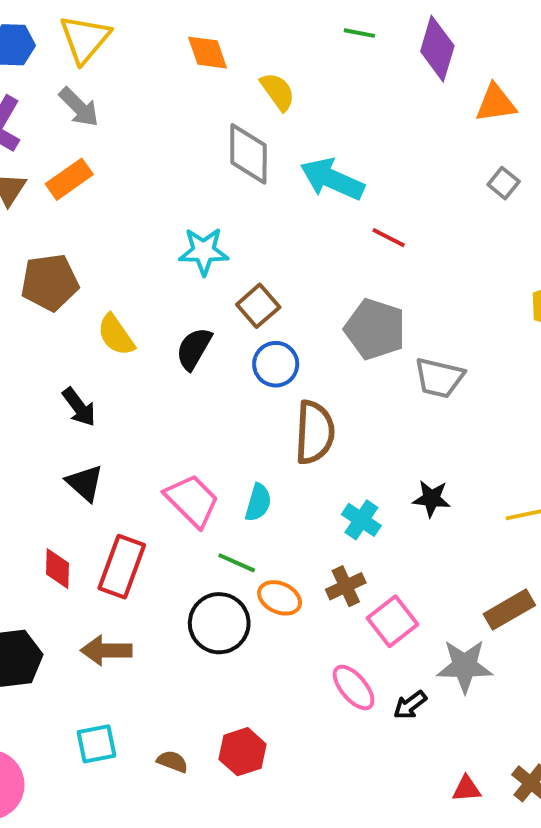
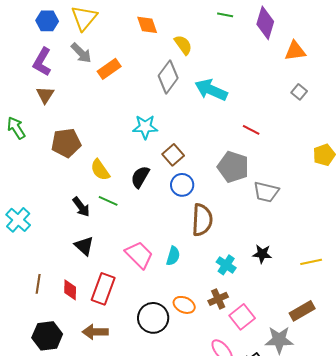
gray diamond: (248, 154) -> (168, 77), turned 36
orange rectangle: (69, 179) -> (109, 69), moved
red line: (389, 238) -> (251, 130), moved
green line: (237, 563) -> (108, 201), moved

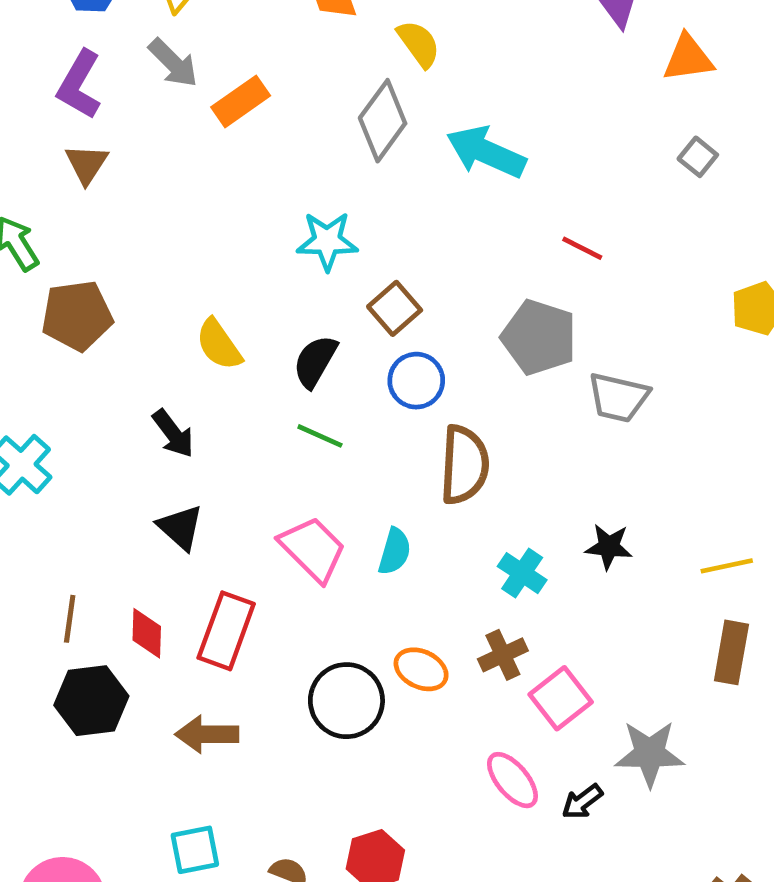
brown pentagon: (66, 143) -> (77, 316), moved
green line: (108, 201) -> (320, 436), moved
brown rectangle: (302, 311) -> (731, 652), moved, turned -50
black hexagon: (47, 336) -> (91, 701), moved

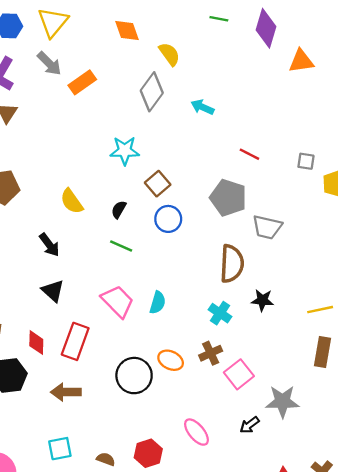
cyan arrow: (486, 152) -> (202, 107), size x0.6
gray square: (698, 157) -> (306, 161), moved, turned -30
black semicircle: (315, 361) -> (119, 210), size x0.7
brown semicircle: (464, 465) -> (232, 264), moved
pink ellipse: (512, 780) -> (196, 432), moved

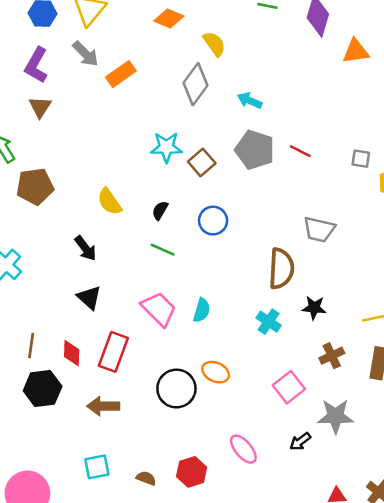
orange diamond: (127, 31) -> (169, 18), turned -48
brown square: (158, 184) -> (202, 162), moved
gray pentagon: (228, 198) -> (255, 150), moved
brown cross: (211, 353) -> (332, 356), moved

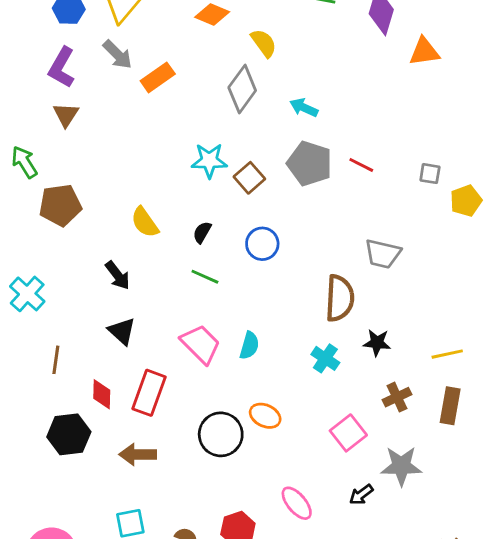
brown line: (31, 346) -> (56, 360), moved

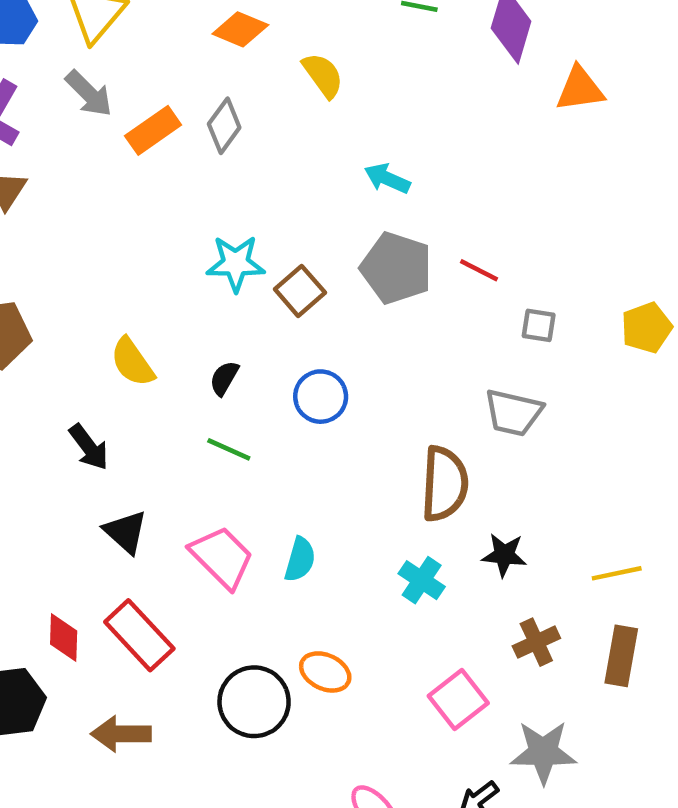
gray diamond: (242, 89) -> (224, 126), moved, size x0.7
gray square: (430, 174) -> (539, 325), moved
black triangle: (122, 331) -> (126, 532), moved
red rectangle: (149, 393) -> (139, 635), turned -63

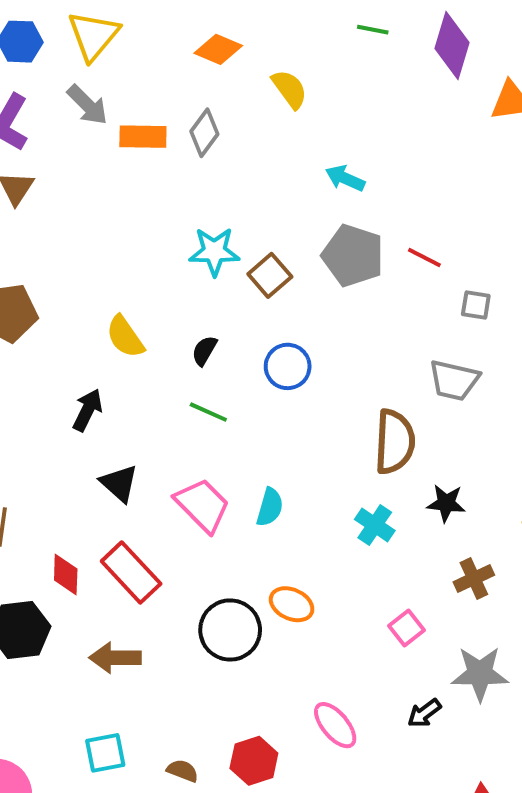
orange rectangle: (153, 130) -> (143, 137), turned 36
black arrow: (89, 447) -> (87, 410), turned -117
pink square: (458, 699) -> (406, 628), size x0.7

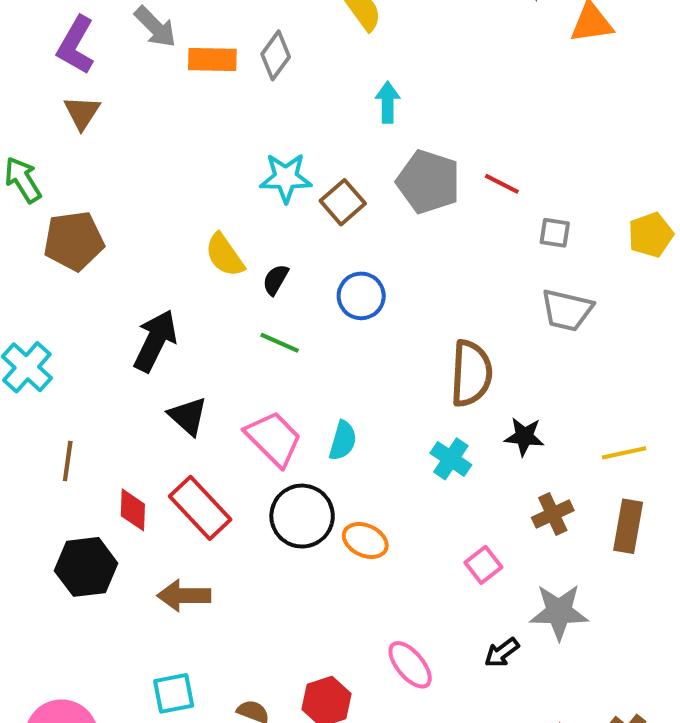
cyan arrow: (345, 178) -> (388, 102), moved, turned 66
yellow semicircle: (125, 337) -> (225, 255), moved
gray trapezoid: (454, 380) -> (567, 310), moved
black arrow: (87, 410) -> (155, 341), size x1.4
black circle: (230, 630) -> (302, 516), moved

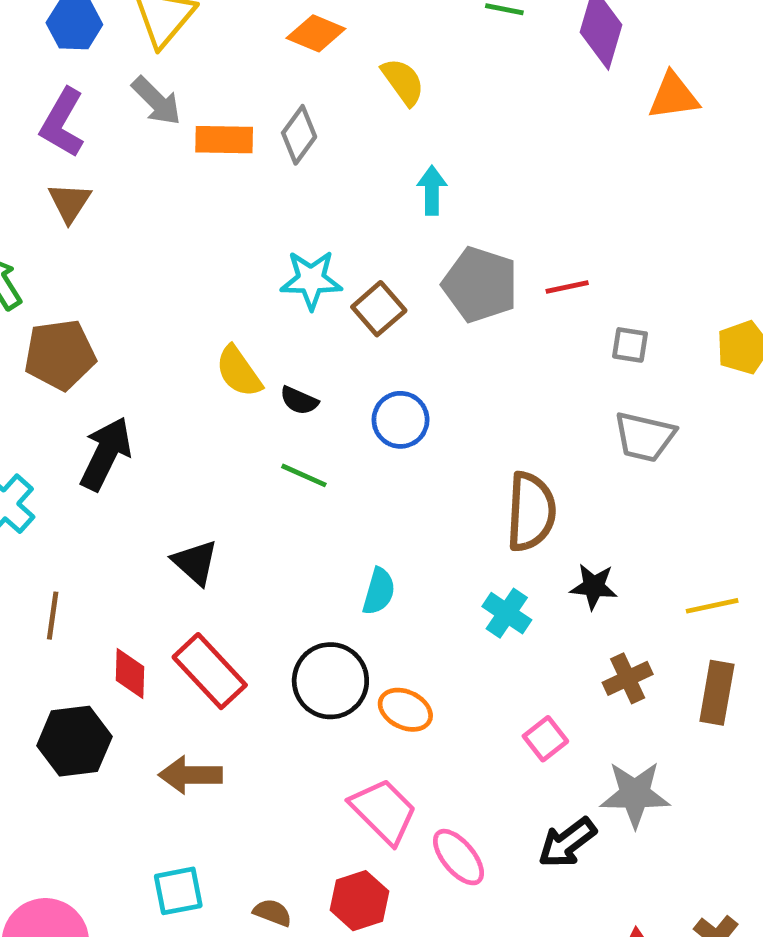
red line: (502, 184) -> (567, 287), turned -39
black semicircle: (276, 280) -> (299, 401), turned -96
black arrow: (155, 341) -> (106, 454), moved
pink trapezoid: (274, 439) -> (384, 811), moved
black arrow: (502, 653) -> (567, 843), size x1.4

